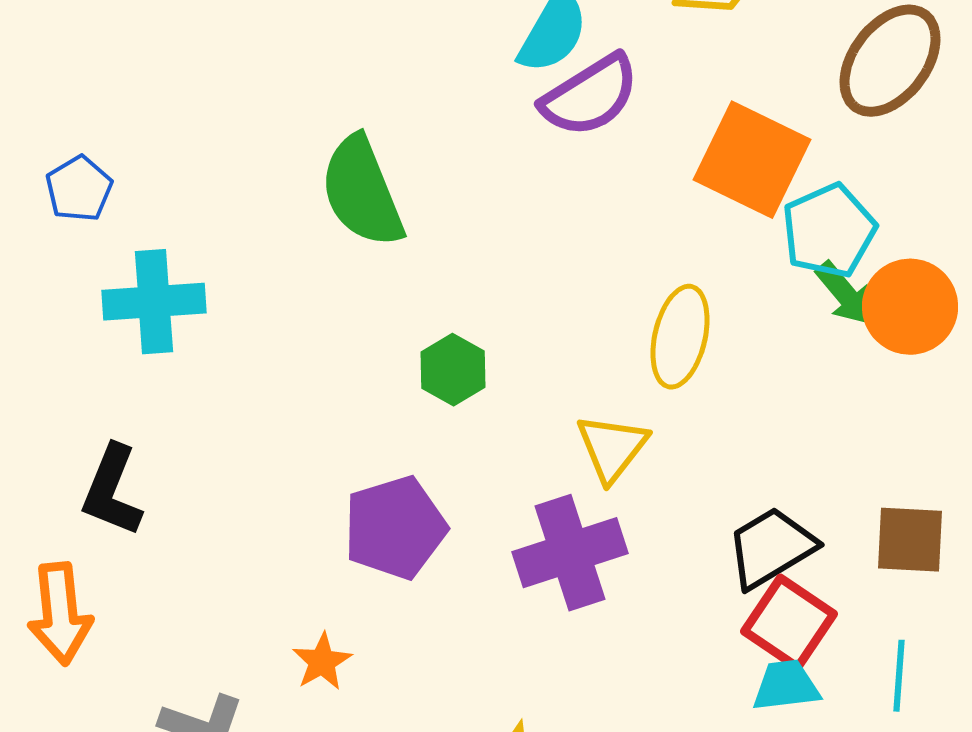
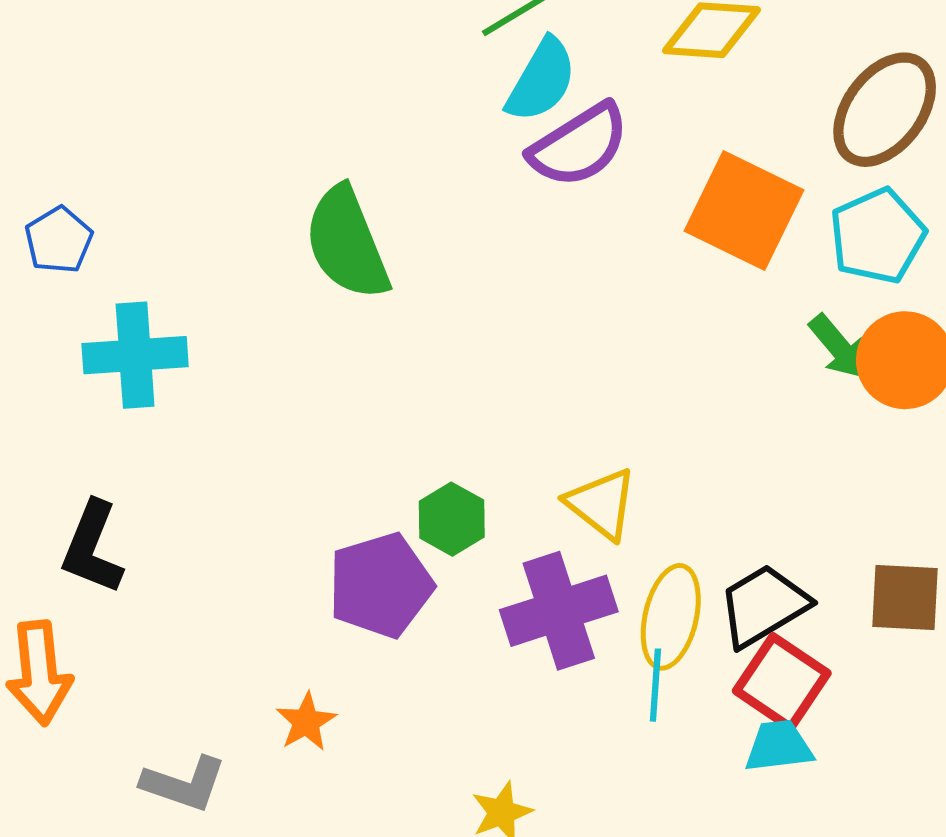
cyan pentagon: (829, 231) -> (877, 236), moved
yellow ellipse: (680, 337) -> (671, 617), moved
green hexagon: (453, 370) -> (452, 519), moved
yellow triangle: (612, 448) -> (601, 504), turned -30
cyan line: (899, 676) -> (655, 685), moved

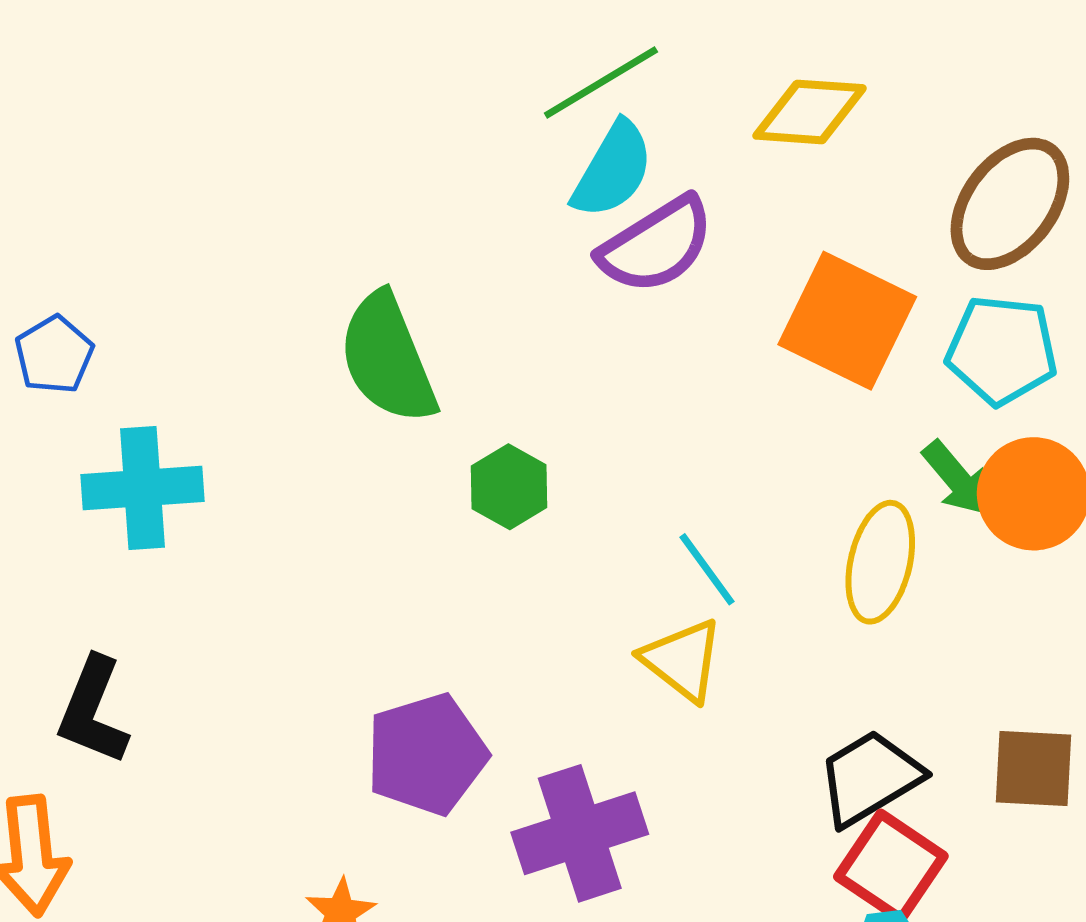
cyan pentagon: (877, 236) -> (1002, 350), turned 30
green hexagon: (452, 519) -> (509, 487), moved
purple cross: (559, 611) -> (580, 833), moved
yellow ellipse: (671, 617) -> (880, 562), moved
cyan line: (655, 685) -> (707, 569), moved, turned -40

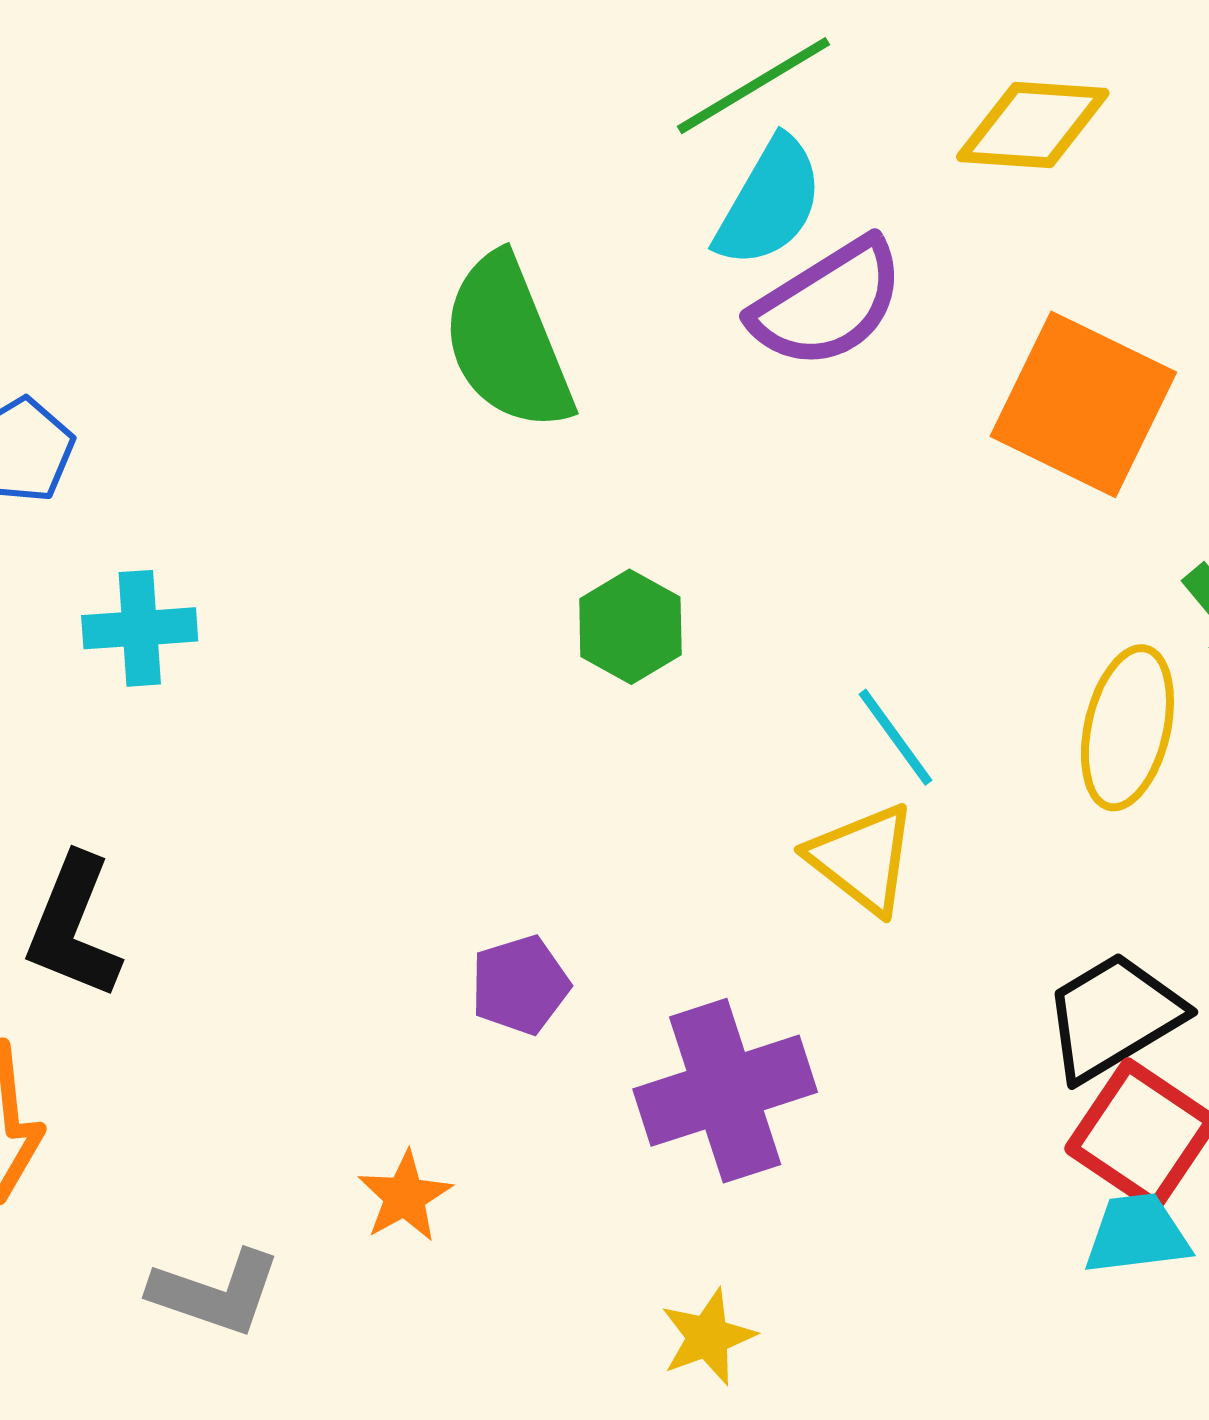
green semicircle: (388, 358) -> (507, 343), moved
cyan cross: (142, 488) -> (140, 628), size x0.7
purple pentagon: (427, 754) -> (520, 985), size x0.6

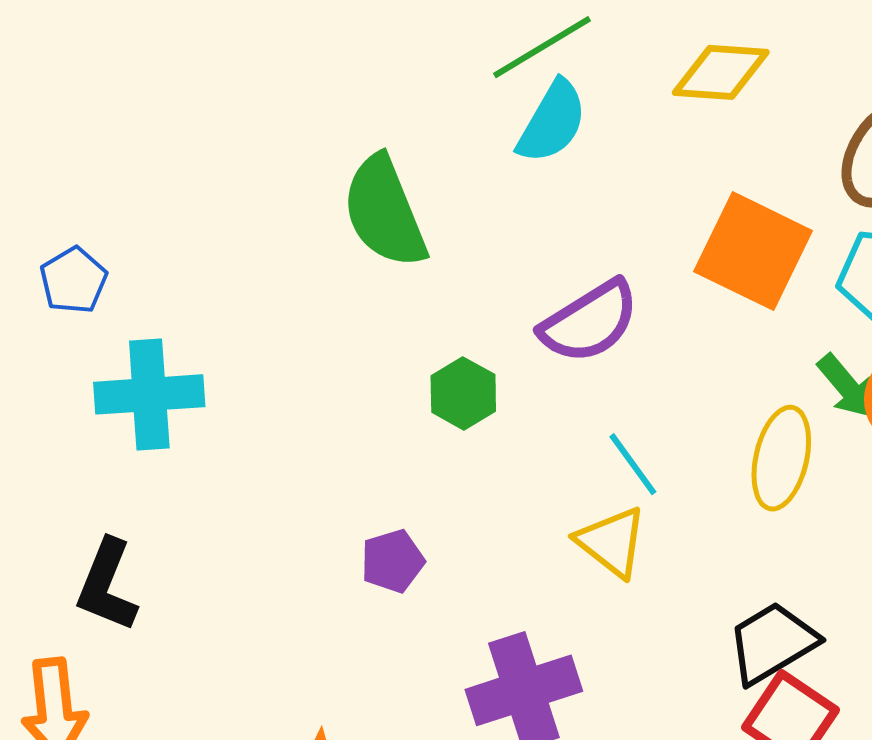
purple semicircle: (828, 303) -> (589, 322), moved
cyan cross: (140, 628) -> (149, 394), size x1.5
purple pentagon: (520, 985) -> (393, 561), moved

